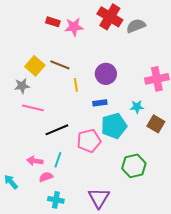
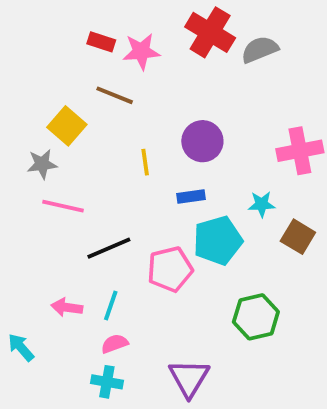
brown line: (60, 65) -> (115, 95), moved
pink semicircle: (46, 177) -> (115, 344), moved

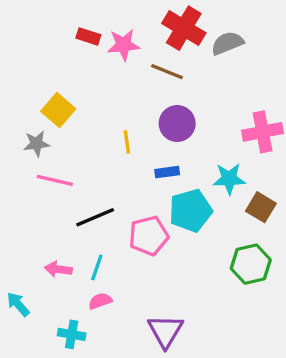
brown line: (115, 95) -> (167, 72), moved
cyan star: (262, 204) -> (229, 179), size x1.4
green hexagon: (256, 317) -> (251, 264), moved
cyan cross: (107, 382) -> (72, 334), moved

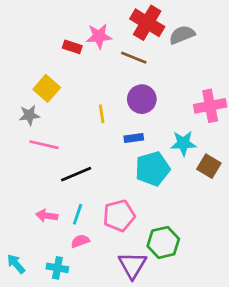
red rectangle: (88, 36) -> (72, 47), moved
pink pentagon: (149, 236) -> (119, 216), moved
green hexagon: (251, 264) -> (163, 242), moved
cyan arrow: (18, 304) -> (16, 264), moved

